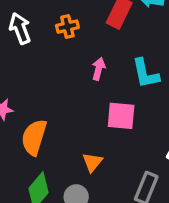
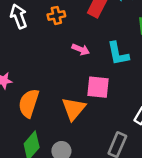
pink arrow: (99, 69) -> (81, 49), turned 98
orange triangle: (92, 162) -> (74, 109), moved, size x1.5

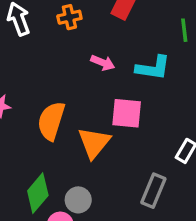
cyan L-shape: (118, 54) -> (153, 68), turned -70
orange semicircle: (29, 103) -> (51, 121), moved

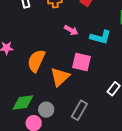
gray rectangle: (153, 191) -> (79, 110), moved
green diamond: (38, 193) -> (23, 102), turned 35

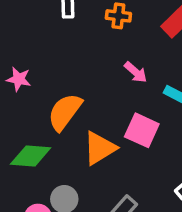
green diamond: (23, 102) -> (31, 156), moved

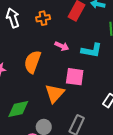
orange semicircle: (65, 112) -> (32, 62), moved

